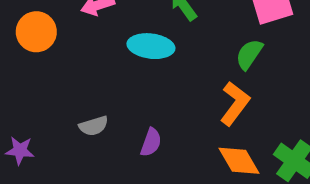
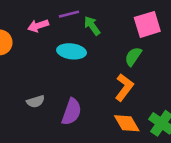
purple semicircle: (151, 142) -> (72, 112), size x1.5

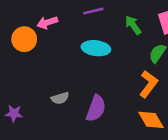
pink arrow: (38, 26) -> (47, 23), moved
green arrow: (92, 26) -> (133, 25), moved

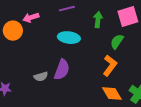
green arrow: (133, 25) -> (98, 20), turned 42
purple semicircle: (96, 108) -> (62, 70), moved

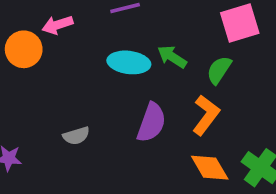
green arrow: (98, 20) -> (172, 57), moved, turned -63
purple semicircle: (62, 70) -> (151, 123), moved

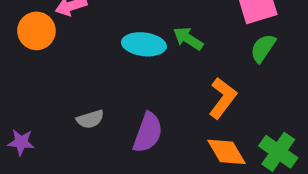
green semicircle: (219, 70) -> (263, 48), moved
purple semicircle: (151, 123) -> (148, 133), moved

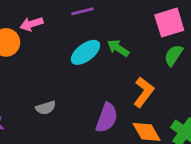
cyan ellipse: (144, 44) -> (85, 52), turned -44
purple semicircle: (148, 133) -> (107, 118), moved

